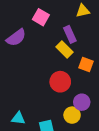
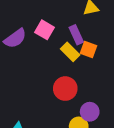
pink square: (41, 17) -> (44, 30), moved
orange square: (86, 65) -> (88, 49), moved

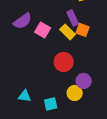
pink square: (44, 30) -> (43, 30), moved

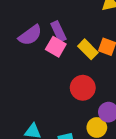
purple rectangle: (73, 18) -> (58, 31), moved

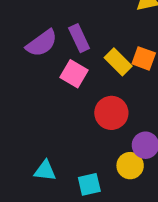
pink square: (56, 47) -> (74, 74), moved

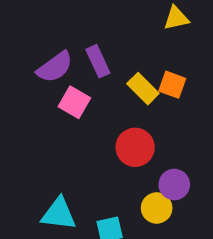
pink square: (74, 74) -> (74, 102), moved
cyan triangle: (45, 171) -> (59, 214), size x1.4

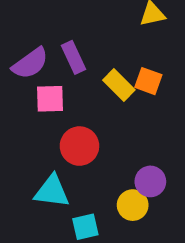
pink square: (74, 102) -> (50, 99), turned -32
red circle: (135, 147) -> (79, 146), moved
cyan triangle: (59, 214) -> (52, 191), moved

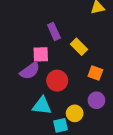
purple semicircle: (30, 63) -> (30, 71), moved
orange square: (148, 81) -> (95, 73), moved
yellow circle: (133, 205) -> (75, 113), moved

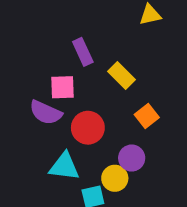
purple semicircle: (30, 71) -> (46, 113), turned 60
orange square: (95, 73) -> (147, 116), turned 32
purple circle: (96, 100) -> (132, 158), moved

